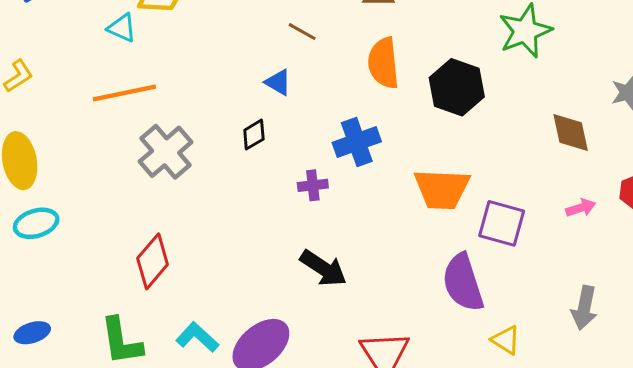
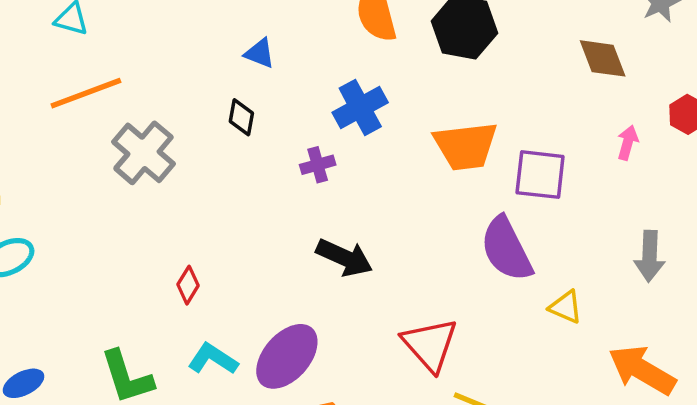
black diamond: (254, 135) -> (241, 117), turned -40
pink arrow: (581, 208) -> (628, 143), turned -48
red diamond: (153, 261) -> (188, 285), moved, size x0.6

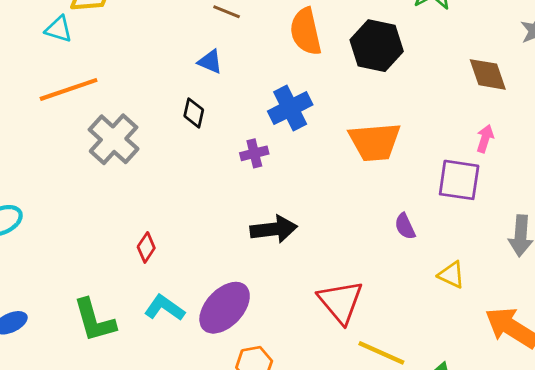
pink arrow: (628, 143) -> (485, 139), moved
purple square: (540, 175) -> (459, 180), moved
purple semicircle: (506, 249) -> (405, 226), size x0.5
black arrow: (344, 258) -> (274, 229), turned -33

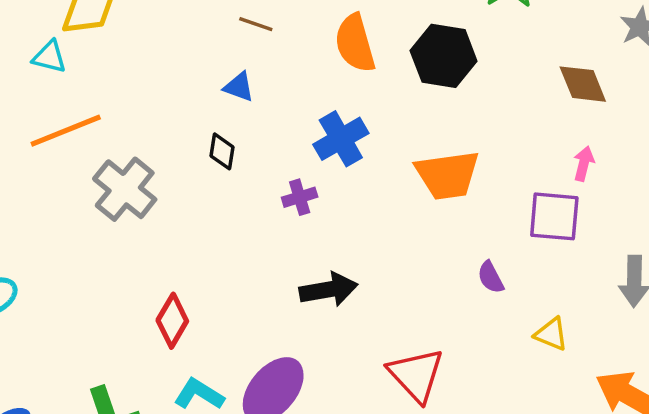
red diamond: (146, 247) -> (172, 321), size x1.4

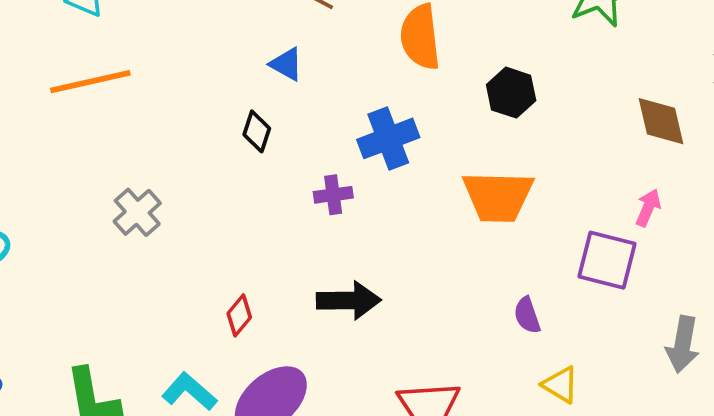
black hexagon: (444, 56) -> (511, 93), moved, size x0.7
gray cross: (125, 189) -> (137, 212), moved, size x0.7
red diamond: (172, 321) -> (239, 315), moved, size x0.7
yellow triangle: (551, 334) -> (561, 385), moved

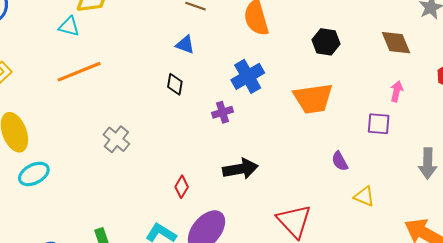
black hexagon: (511, 93) -> (326, 42), moved
purple square: (607, 260) -> (379, 124), size x0.7

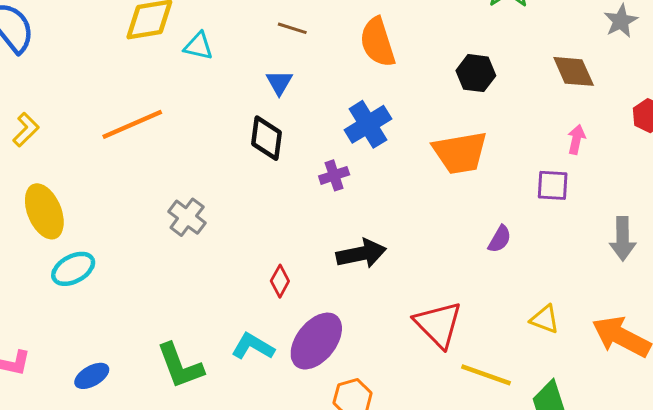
cyan triangle: (69, 26) -> (198, 46), moved
blue triangle: (185, 45) -> (279, 82), turned 42
black diamond: (175, 84) -> (267, 138), size x1.4
purple semicircle: (340, 161) -> (500, 239), turned -120
yellow triangle: (364, 196) -> (545, 319), moved

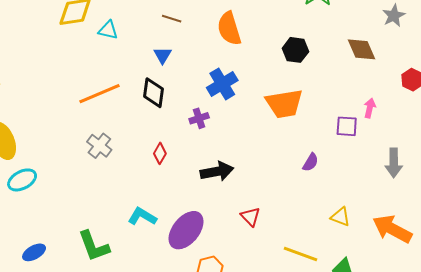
orange line: (132, 124) -> (100, 94), moved
pink arrow: (576, 139) -> (370, 108), moved
red diamond: (280, 281) -> (160, 153), moved
red triangle: (438, 324) -> (250, 217), moved, size x0.6
cyan L-shape: (253, 346) -> (142, 216), moved

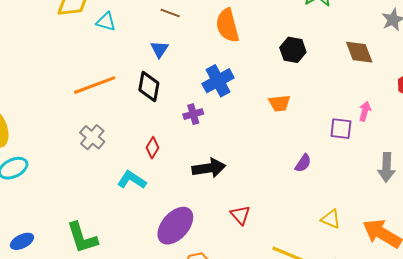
orange trapezoid: (284, 104) -> (279, 103), size x0.6
cyan L-shape: (142, 216) -> (132, 180), moved

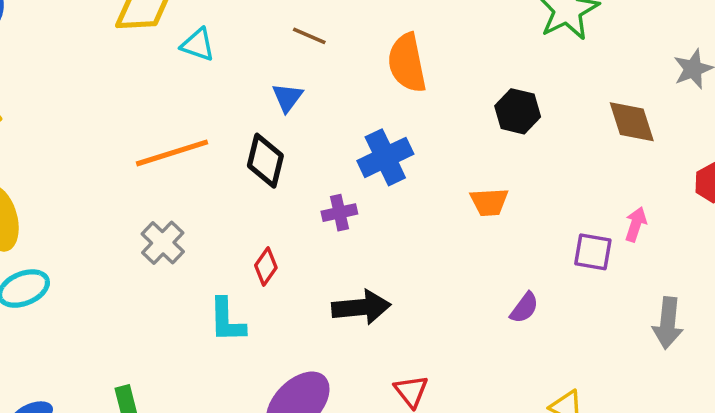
cyan L-shape: (132, 180) -> (227, 320), turned -128

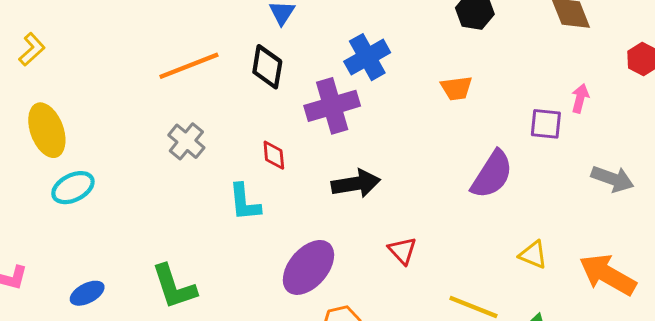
purple cross: (339, 213) -> (332, 106), size x1.8
red diamond: (266, 267) -> (274, 155), turned -36
purple semicircle: (524, 308) -> (492, 174), size x1.8
gray arrow: (668, 323) -> (612, 179), turned -72

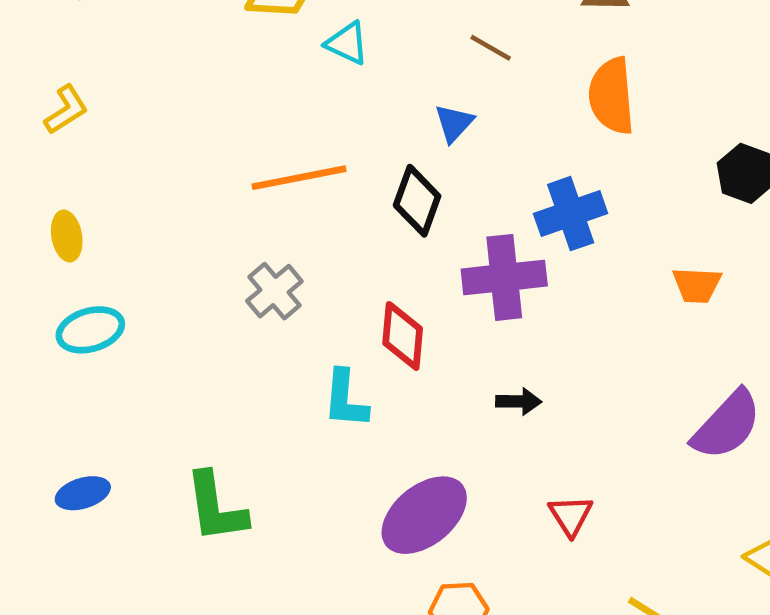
yellow ellipse: (47, 130) -> (67, 236), size x0.6
red diamond: (274, 155) -> (403, 336), size x1.4
black arrow: (356, 184) -> (519, 401), size x0.6

